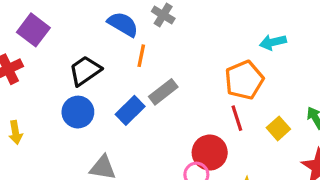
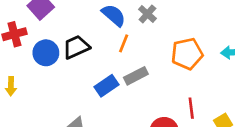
orange pentagon: (244, 80) -> (187, 54), moved
blue circle: (78, 112) -> (46, 53), moved

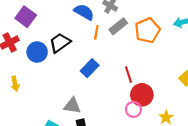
gray rectangle: (136, 76) -> (118, 26), moved
red line: (191, 108) -> (129, 75), moved

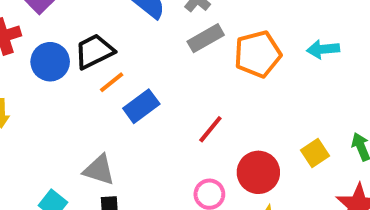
orange line: (96, 32) -> (112, 82), moved, turned 32
red line: (129, 75) -> (210, 129), turned 49
red circle: (142, 95) -> (258, 172), moved

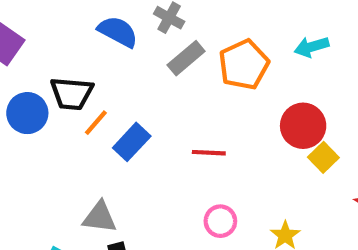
black trapezoid: (94, 51) -> (72, 94), turned -138
red line: (210, 129) -> (209, 153), turned 64
red circle: (258, 172) -> (303, 126), moved

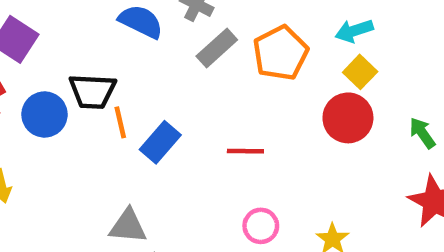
orange line: (96, 123) -> (120, 122), turned -52
yellow square: (323, 157) -> (360, 72), moved

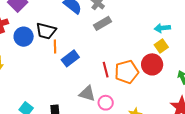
orange pentagon: (280, 53) -> (127, 72), moved
red line: (245, 151) -> (106, 70), turned 63
gray triangle: (128, 226) -> (87, 94), moved

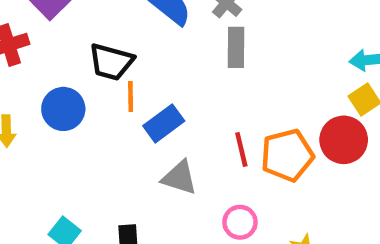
gray rectangle: (103, 23) -> (236, 47), turned -60
blue circle: (24, 37) -> (63, 109), moved
gray triangle: (87, 94) -> (179, 178), moved

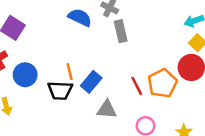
black trapezoid: (111, 62) -> (60, 90), moved
blue circle: (63, 109) -> (25, 75), moved

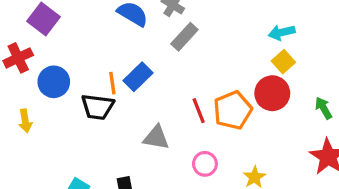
gray rectangle: (121, 31) -> (184, 37), turned 50
blue rectangle: (91, 82) -> (138, 77), moved

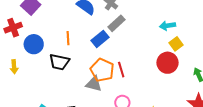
cyan arrow: (282, 33) -> (167, 26), moved
blue rectangle: (138, 77) -> (100, 39), moved
orange line: (112, 83) -> (68, 38), moved
orange pentagon: (233, 110) -> (102, 70), moved, turned -30

